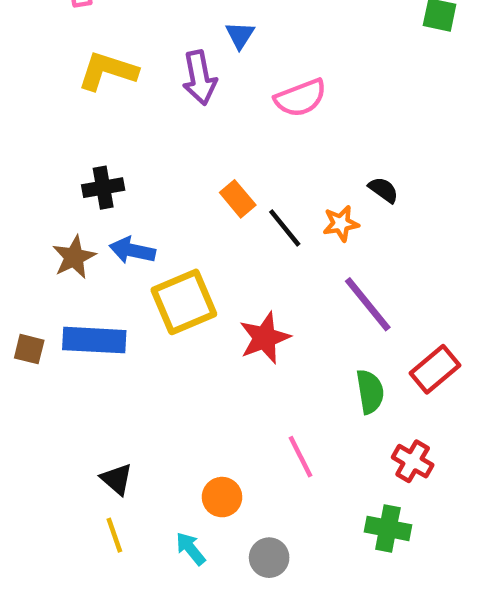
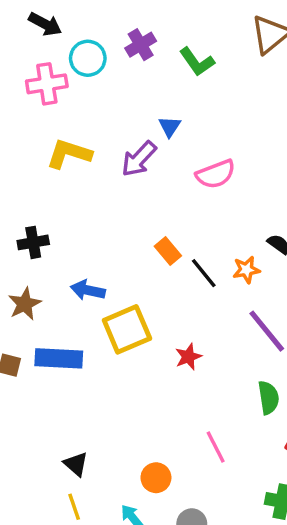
purple arrow: (200, 78) -> (139, 159), turned 54
black cross: (103, 188) -> (33, 242), moved
brown star: (74, 257) -> (25, 304), moved
red star: (265, 338) -> (188, 357), size x0.7

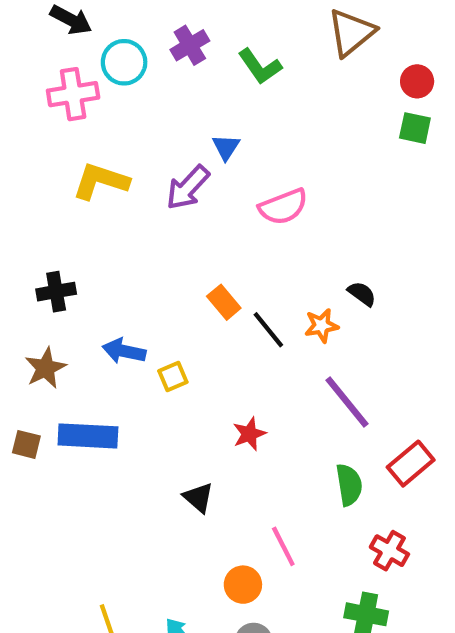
yellow square: (127, 329) -> (173, 377), moved, size x0.5
black triangle: (76, 464) -> (198, 498), moved
orange circle: (156, 478) -> (243, 585), moved

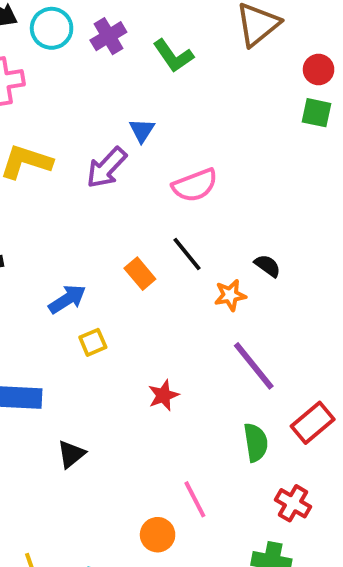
cyan circle: (124, 62) -> (52, 28), moved
black line: (268, 330) -> (187, 254), moved
blue arrow: (124, 351) -> (67, 299), moved, turned 135
black triangle: (198, 498) -> (71, 454), moved, turned 40

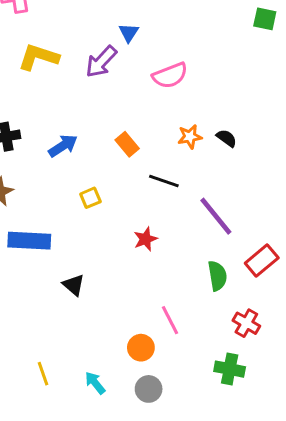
black line: (187, 254) -> (164, 181), moved, turned -32
orange star: (230, 295) -> (190, 137), moved
blue arrow: (67, 299) -> (63, 146), moved
black triangle: (71, 454) -> (74, 285), turned -40

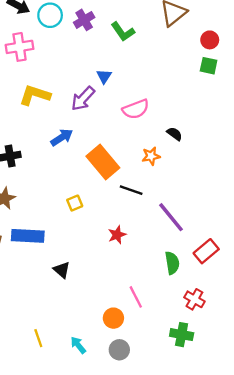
black semicircle: (227, 138) -> (174, 134), moved
orange rectangle: (127, 144) -> (103, 162), size x1.8
blue arrow: (63, 146) -> (62, 137), moved

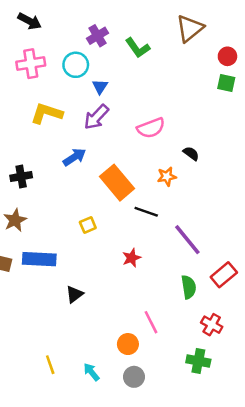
cyan circle: (50, 15) -> (76, 65), moved
blue triangle: (104, 76) -> (100, 87), moved
black triangle: (62, 270) -> (74, 294), turned 42

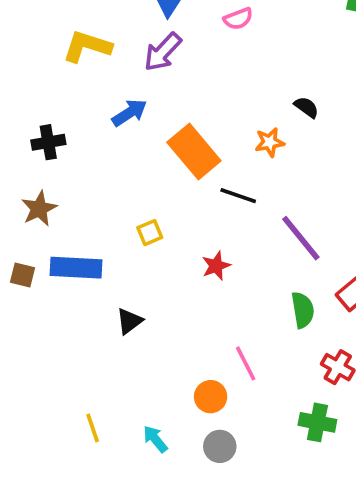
pink semicircle: (151, 128) -> (238, 19), moved, size x0.7
yellow square: (88, 225) -> (150, 233), moved

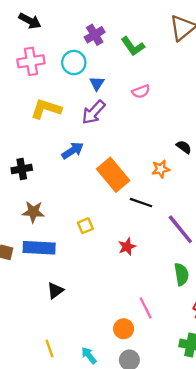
brown star: (39, 209) -> (33, 212), moved, turned 30
black triangle: (129, 321) -> (55, 291), moved

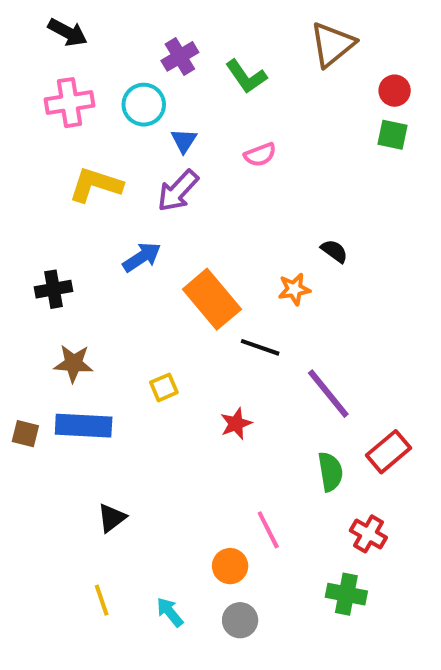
black triangle: (55, 291) -> (112, 518), moved

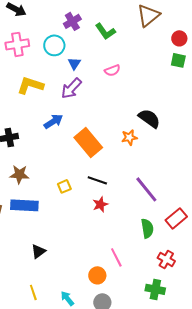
black semicircle: (334, 251) -> (149, 118), size x1.6
black line: (260, 347) -> (97, 180), moved

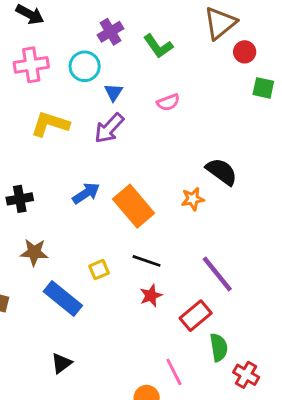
red circle: (179, 38) -> (245, 52), moved
blue arrow: (53, 121) -> (86, 193), moved
blue rectangle: (24, 205) -> (63, 298), moved, turned 36
red rectangle: (176, 218) -> (196, 316), moved
green semicircle: (147, 228) -> (219, 347), moved

